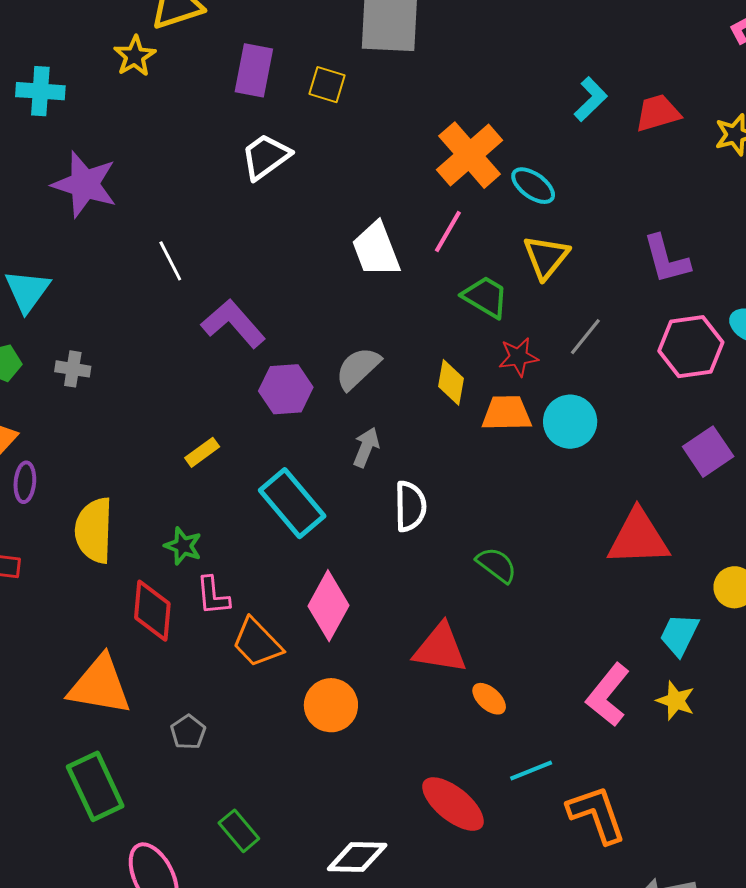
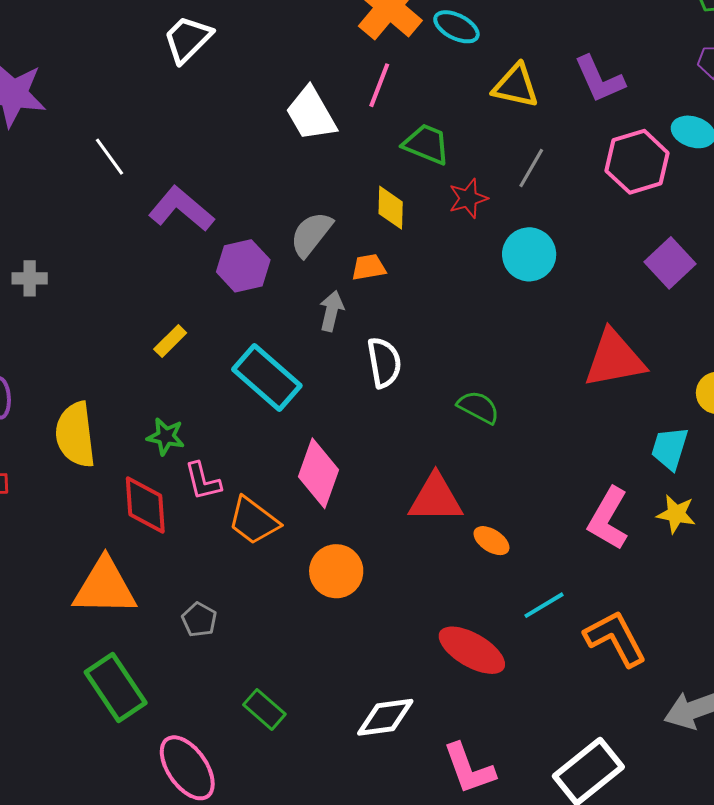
yellow triangle: (546, 257) -> (516, 86), moved, turned -48
yellow diamond: (451, 382) -> (391, 208), moved
orange trapezoid: (507, 413) -> (369, 267), moved, size x0.7

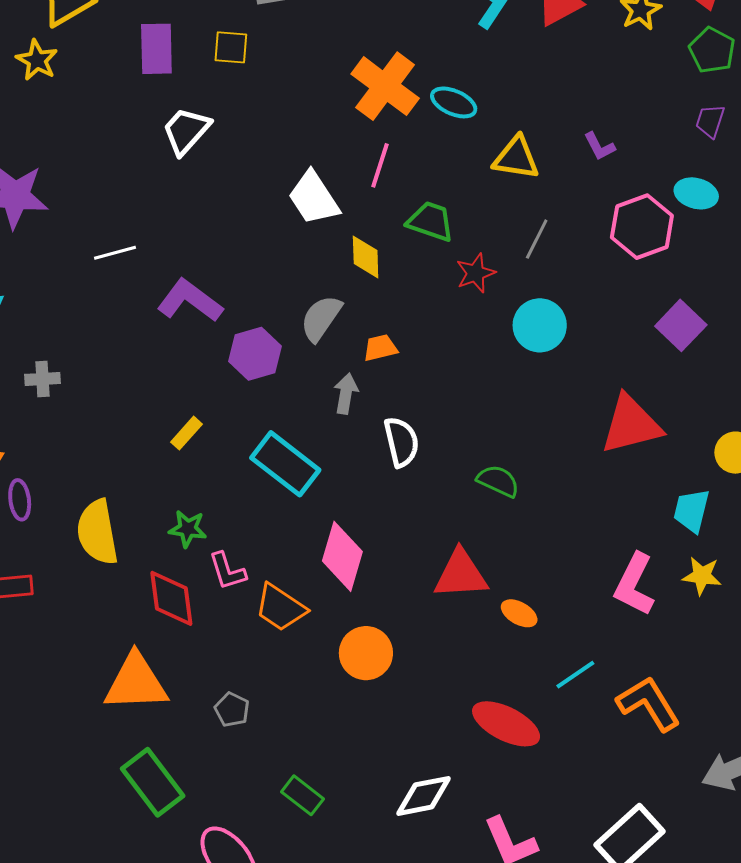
purple L-shape: (599, 79) -> (599, 146), size x0.6
white line: (109, 157) -> (115, 253), turned -66
yellow diamond: (391, 208) -> (366, 257), moved

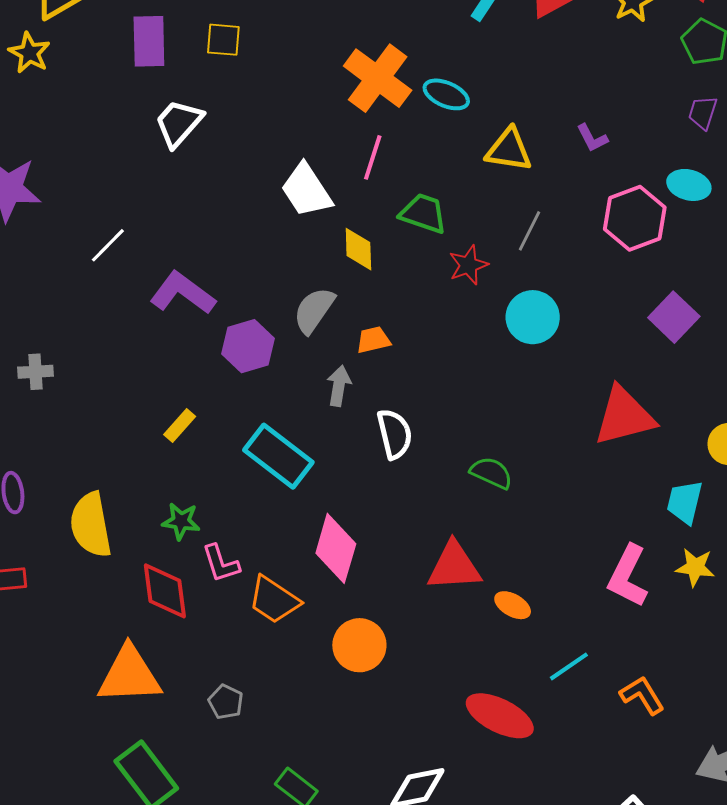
white line: (115, 253) -> (108, 245), turned -30
orange L-shape: (649, 704) -> (642, 695), size x0.7

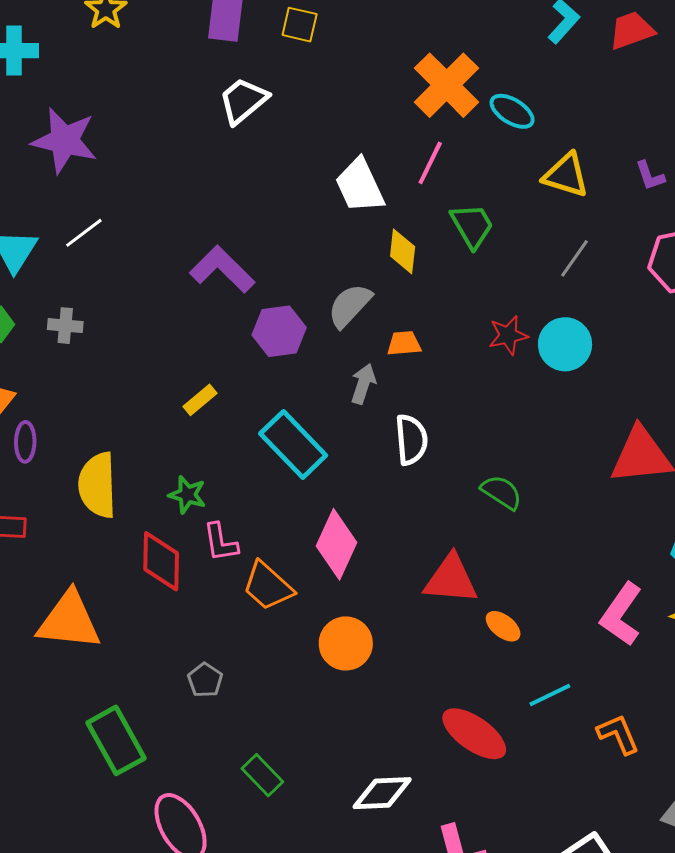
green trapezoid: (423, 213) -> (472, 226), turned 33
white line: (108, 245) -> (84, 233), moved
red star: (468, 265) -> (508, 335), moved
orange triangle: (129, 675) -> (69, 621), moved

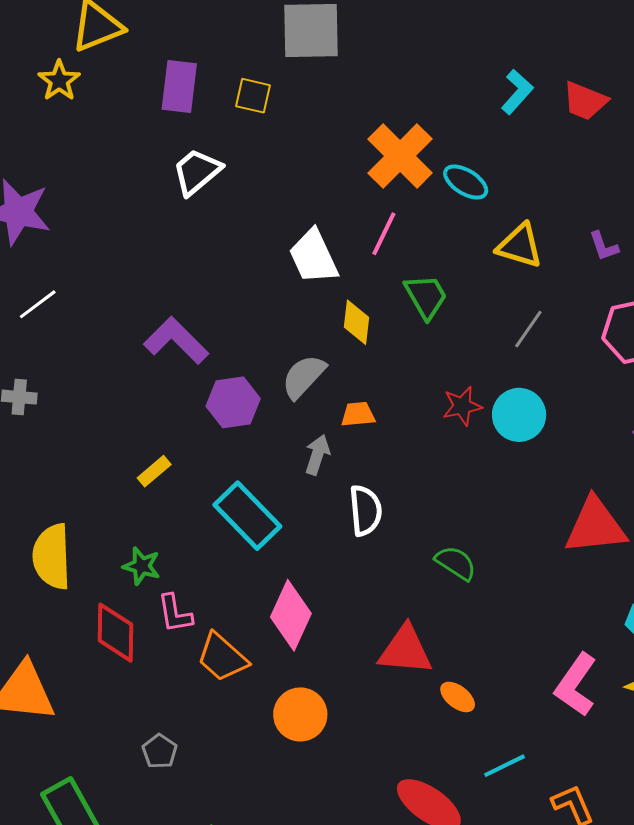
red trapezoid: (631, 30) -> (585, 101), turned -138

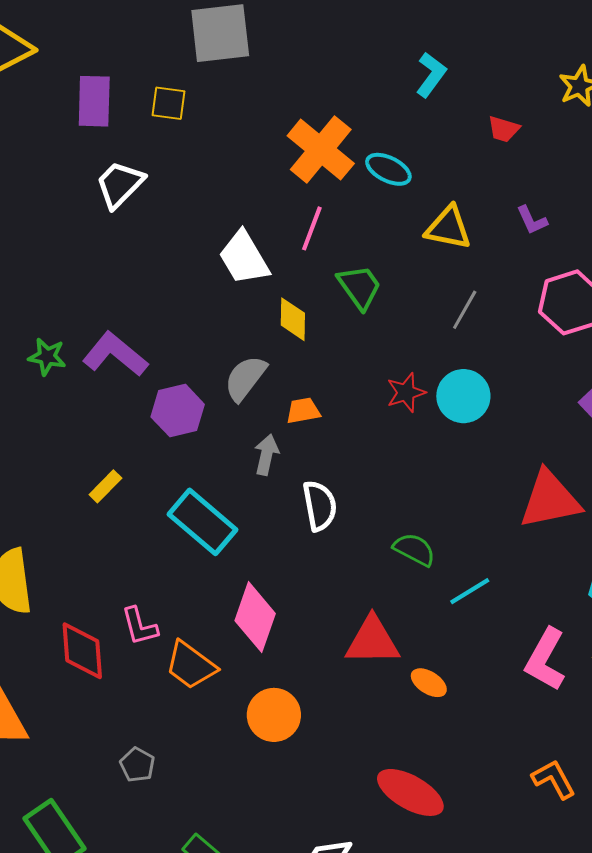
red trapezoid: (585, 101) -> (504, 129), moved, size x0.7
green star: (142, 566) -> (47, 357), moved
cyan line: (505, 766) -> (470, 591), moved

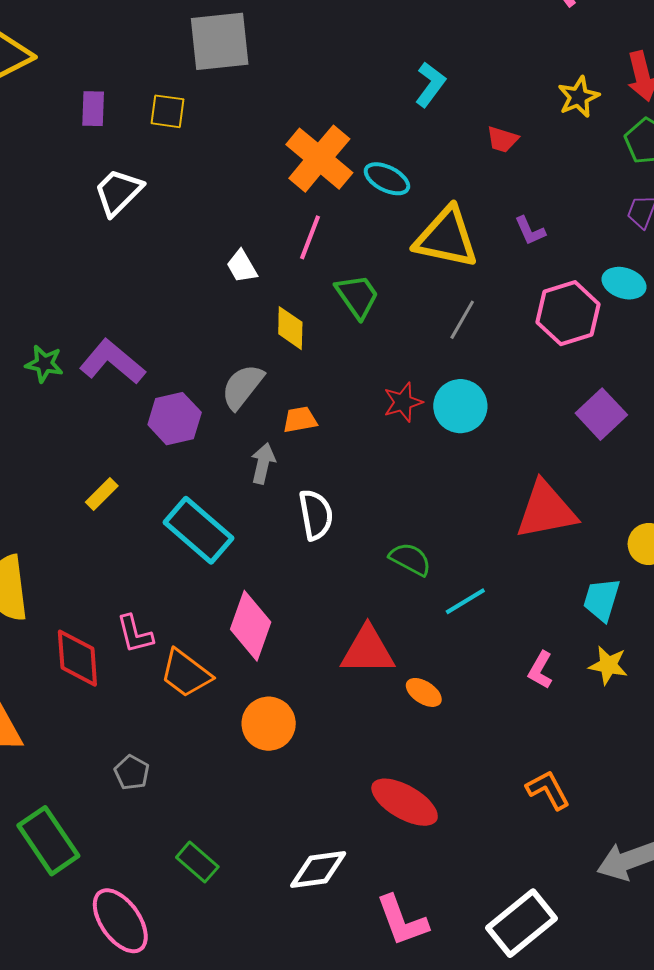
purple rectangle: (94, 101) -> (93, 109), size x0.7
yellow triangle: (448, 228) -> (446, 238), size x1.4
white trapezoid: (244, 258) -> (242, 266), size x0.6
pink L-shape: (545, 659) -> (540, 670), size x0.6

